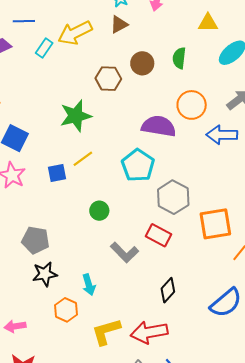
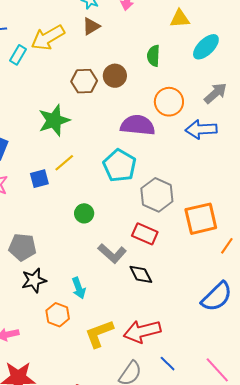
brown circle: (142, 63) -> (115, 76), moved
black diamond: (168, 290) -> (141, 274), moved, turned -65

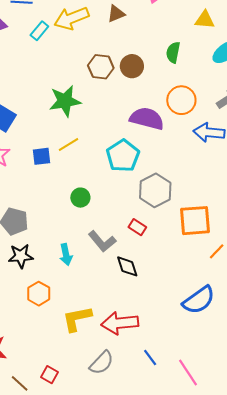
red rectangle: (145, 234) -> (137, 227), size x0.7
cyan arrow: (79, 288) -> (66, 255), moved
blue line: (168, 364) -> (150, 357), moved

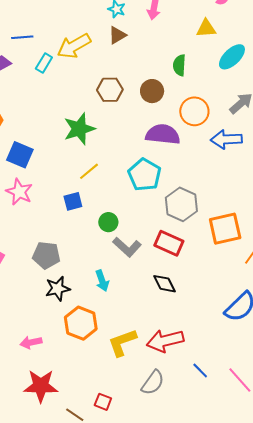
brown circle: (132, 66) -> (152, 91), moved
blue square: (42, 156) -> (73, 201), moved
red rectangle: (137, 227) -> (169, 243), size x1.6
gray L-shape: (102, 241) -> (127, 247), moved
orange hexagon: (39, 294) -> (81, 323), size x1.4

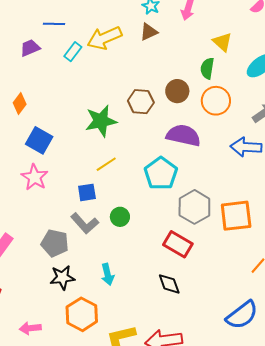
yellow triangle: (206, 28) -> (222, 42), moved, turned 40
brown hexagon: (110, 90) -> (141, 102), moved
orange circle: (194, 111) -> (216, 101), moved
orange square: (225, 229) -> (236, 216), moved
gray L-shape: (127, 247) -> (85, 223), moved

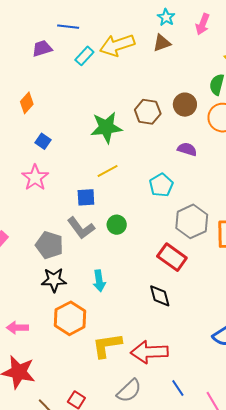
purple semicircle: (183, 135) -> (187, 149), size x0.6
blue square: (39, 140) -> (43, 141), size x0.6
cyan pentagon: (161, 173) -> (161, 185), size x0.7

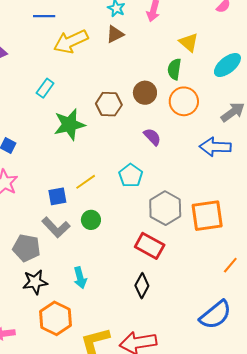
blue line: (68, 27) -> (44, 16), moved
cyan rectangle: (84, 56) -> (45, 88), moved
purple semicircle: (187, 149) -> (152, 137), turned 36
yellow line: (108, 171) -> (86, 182), moved
black diamond: (160, 296) -> (142, 286), turned 50

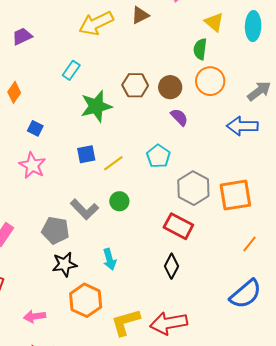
cyan ellipse: (227, 65) -> (253, 26), moved, turned -48
brown circle: (145, 93) -> (170, 87), moved
blue square: (57, 196) -> (86, 154), moved
orange line: (230, 265) -> (249, 244), moved

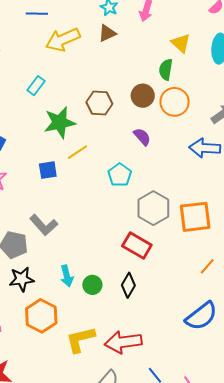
brown circle: (170, 87) -> (143, 96), moved
yellow line: (113, 163) -> (78, 152), moved
green circle: (119, 201) -> (92, 285), moved

